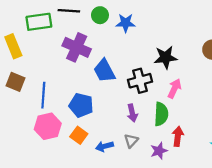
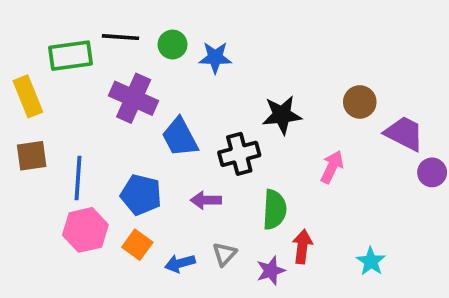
brown square: (16, 82) -> (32, 156), turned -30
pink arrow: (174, 89) -> (332, 167), moved
purple arrow: (132, 113) -> (206, 200), moved, turned 102

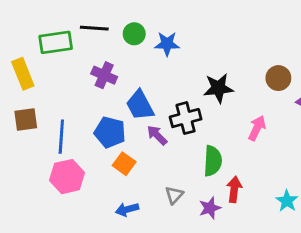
purple cross: (134, 98) -> (104, 75), size x0.7
blue pentagon: (141, 195) -> (110, 132), moved
purple arrow: (206, 200) -> (157, 135), moved, turned 45
orange square: (137, 245) -> (124, 164), moved
blue arrow: (180, 263) -> (127, 209), moved

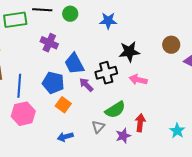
blue star: (167, 44) -> (108, 21), moved
pink arrow: (257, 128) -> (138, 80), moved, turned -102
green semicircle: (213, 161) -> (115, 110), moved, turned 55

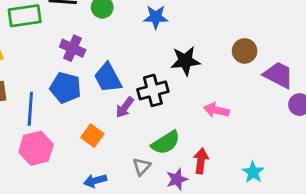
pink arrow: (138, 80) -> (216, 110), moved
blue pentagon: (53, 83) -> (66, 88), moved
purple arrow: (86, 85) -> (125, 107), turned -98

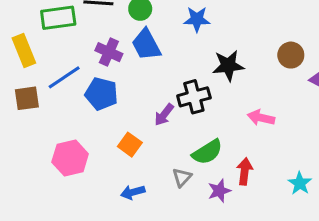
blue trapezoid: (108, 78) -> (146, 45), moved
blue line: (30, 109) -> (64, 77), moved, turned 52

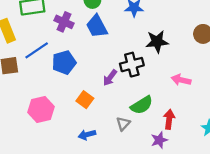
purple cross: (109, 52) -> (64, 22), moved
blue pentagon: (101, 94) -> (64, 62), turned -30
purple star: (219, 191) -> (159, 140), moved

